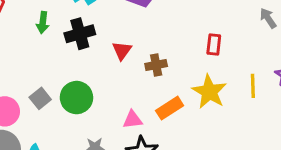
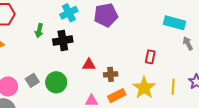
red triangle: (122, 51) -> (89, 65), moved, turned 48
brown cross: (156, 65) -> (111, 74), moved

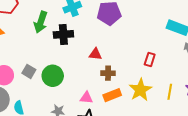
green arrow: (39, 31) -> (41, 22), size x1.5
red triangle: (89, 65) -> (95, 54), moved
gray square: (32, 80) -> (29, 71), turned -32

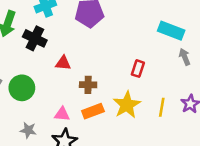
black cross: (63, 34) -> (35, 38), turned 30
red triangle: (95, 54) -> (63, 63), moved

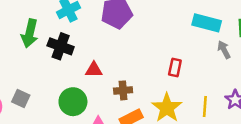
green circle: (22, 88) -> (73, 102), moved

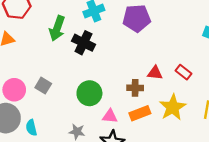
red rectangle: (175, 67) -> (183, 72), turned -70
red triangle: (94, 70) -> (155, 73), moved

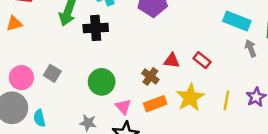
black cross: (84, 43) -> (96, 28), turned -30
brown cross: (135, 88) -> (150, 76), turned 35
pink triangle: (110, 116) -> (123, 107), turned 42

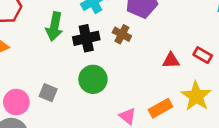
brown cross: (150, 76) -> (122, 34), moved
green circle: (102, 82) -> (93, 79), moved

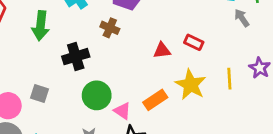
black cross: (86, 38) -> (76, 57), moved
green circle: (93, 79) -> (97, 95), moved

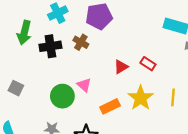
red triangle: (162, 50) -> (121, 67), turned -32
black cross: (76, 57) -> (50, 46), moved
pink triangle: (122, 111) -> (84, 85), moved

